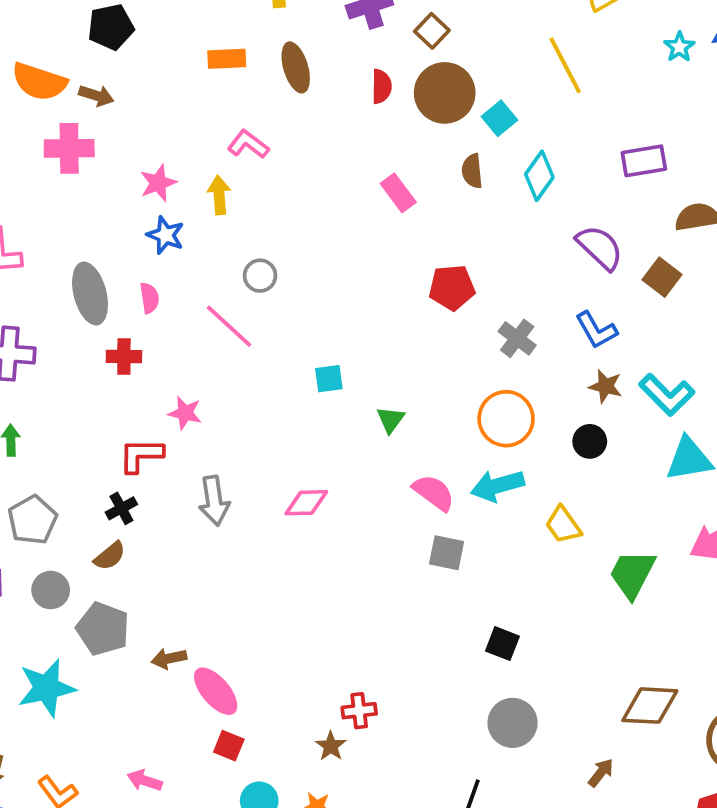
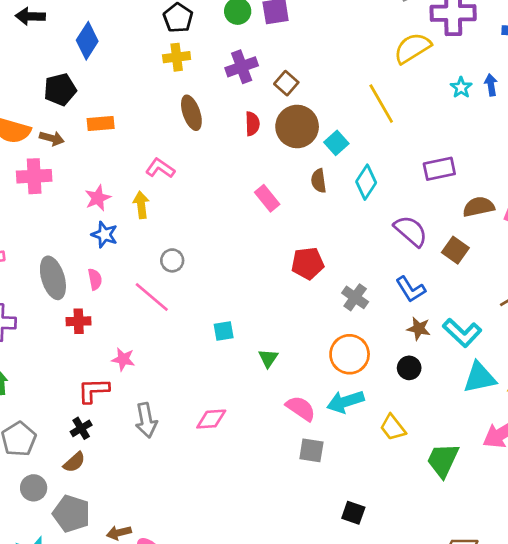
orange rectangle: (227, 59) -> (101, 123), moved

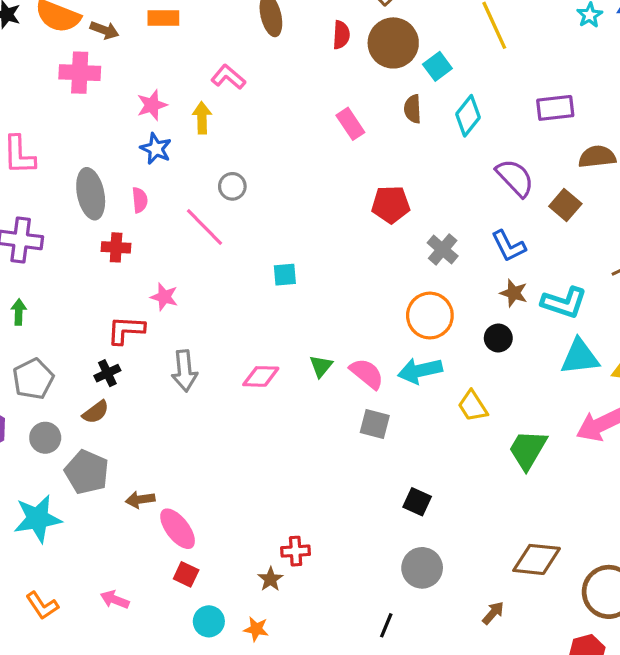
cyan L-shape: (462, 333) -> (564, 303), turned -30
green triangle: (268, 358) -> (321, 366), moved

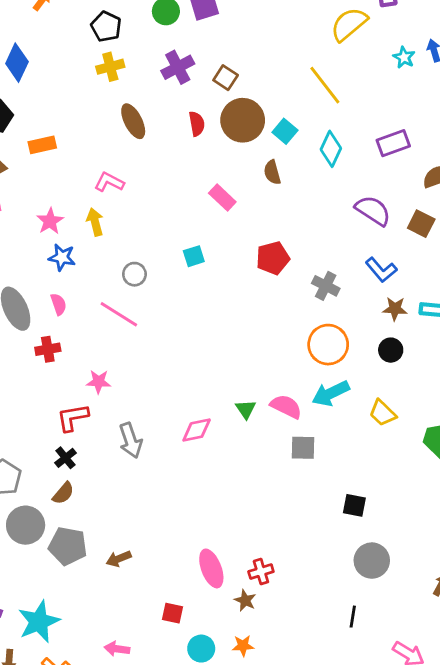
cyan diamond: (468, 116) -> (331, 149), moved
cyan square: (285, 275) -> (194, 256), moved
gray circle: (45, 438) -> (26, 525), size x1.4
cyan star: (38, 519) -> (39, 622), moved
pink ellipse: (178, 529) -> (211, 568), moved, turned 30

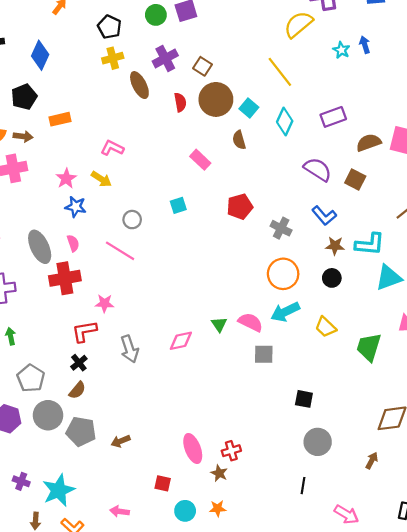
brown ellipse: (133, 121) -> (139, 85), moved
yellow arrow: (95, 222) -> (101, 179), turned 138
red cross: (48, 349) -> (65, 278), size x1.6

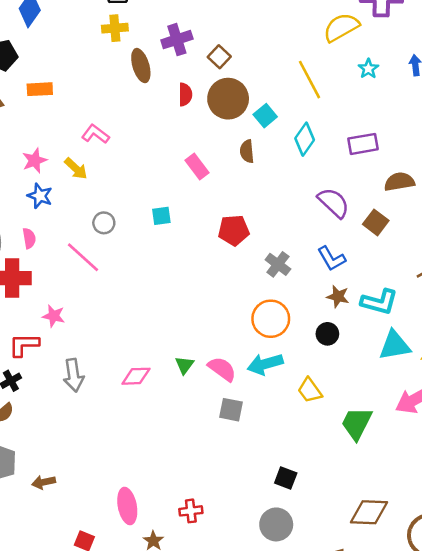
cyan star: (341, 50) -> (368, 69), moved
black square: (304, 399) -> (286, 478), moved
red cross: (231, 451) -> (191, 511), moved

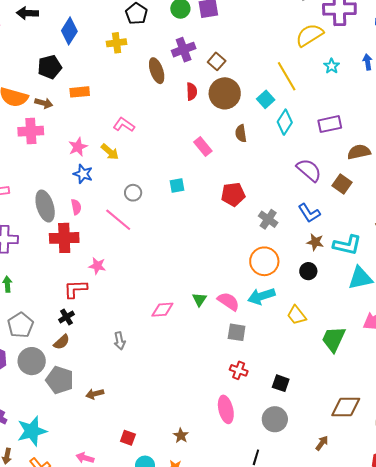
yellow cross: (115, 28) -> (117, 43), moved
cyan square: (265, 116) -> (266, 99), moved
gray arrow: (74, 375) -> (120, 341), moved, size x0.7
pink ellipse: (127, 506) -> (226, 409), moved
red cross: (191, 511) -> (239, 370), moved, turned 30

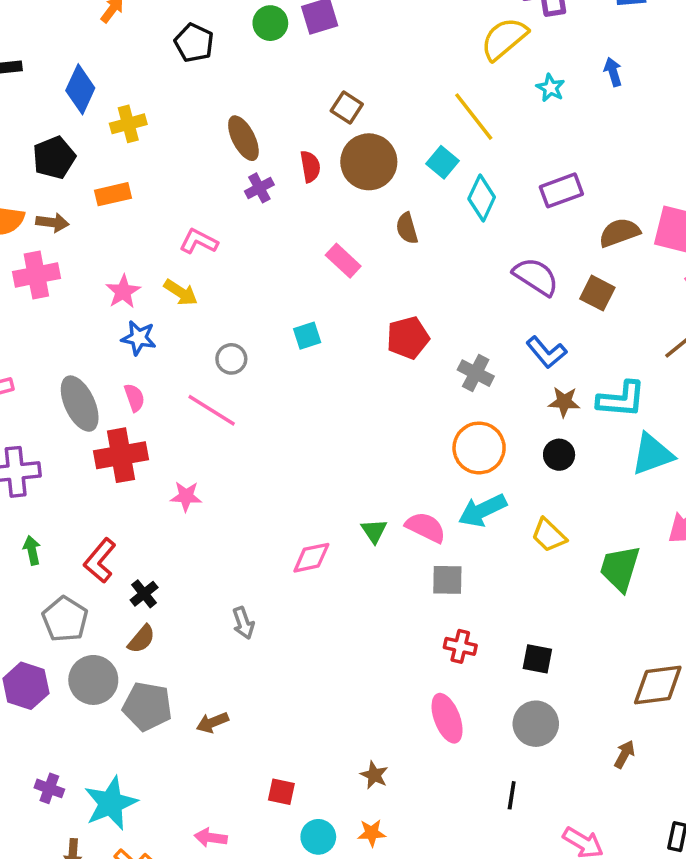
yellow cross: (117, 43) -> (128, 124), moved
purple cross: (184, 50) -> (259, 188), moved, size x0.7
red L-shape: (75, 289) -> (100, 561), moved, turned -40

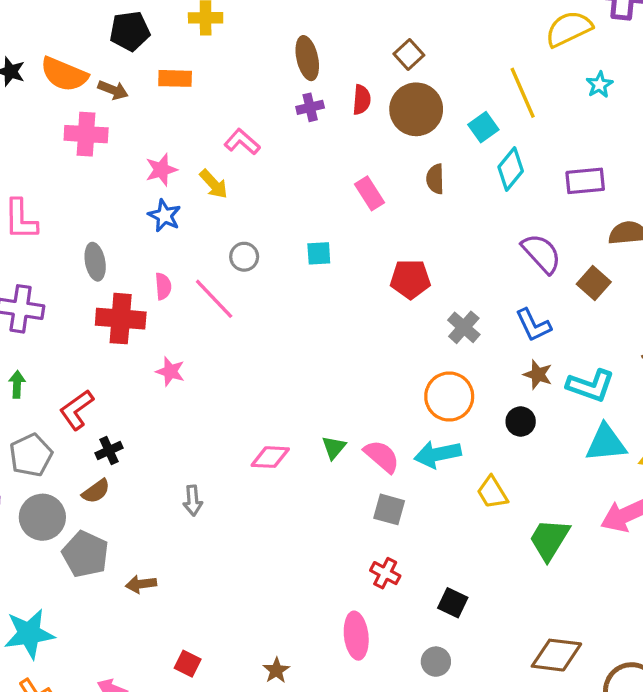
pink semicircle: (134, 398) -> (163, 286), moved
gray ellipse: (80, 404) -> (95, 262), size x0.7
gray circle: (536, 724) -> (436, 662), size x0.7

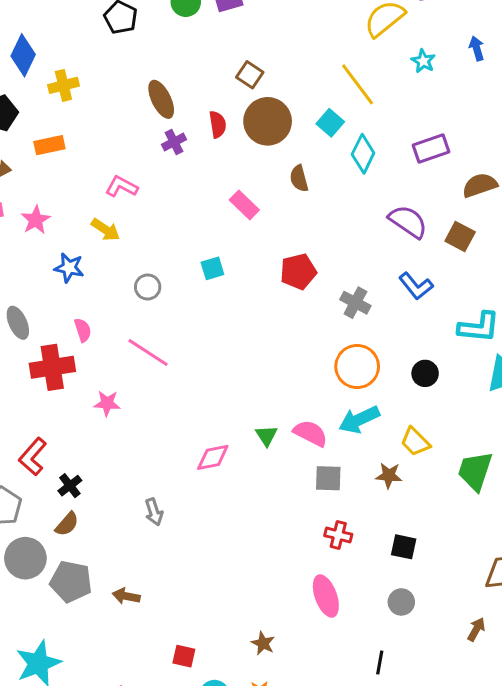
pink star: (161, 170) -> (36, 220), moved
pink line: (214, 299) -> (148, 353), moved
brown star: (538, 375) -> (389, 475), moved
brown arrow: (141, 584) -> (126, 596), turned 32

